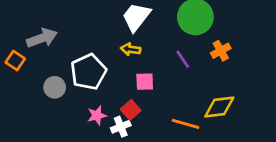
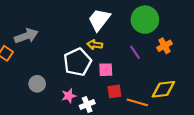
white pentagon: (88, 72) -> (77, 62), moved
gray circle: (55, 87) -> (37, 84), moved
red square: (131, 110) -> (114, 91), moved, turned 32

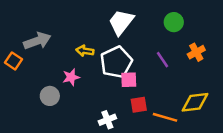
green circle: (145, 20) -> (174, 22), size x0.6
yellow arrow: (95, 45) -> (85, 51), moved
white pentagon: (77, 62) -> (116, 62), moved
pink star: (69, 96) -> (71, 77), moved

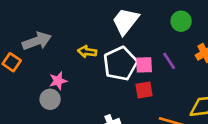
pink star: (71, 77) -> (58, 81), moved
pink square: (129, 80) -> (144, 65), moved
red square: (139, 105) -> (144, 90), moved

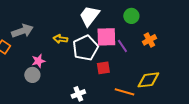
pink square: (144, 65) -> (106, 37), moved, size x1.5

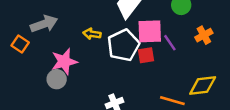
pink star: (38, 61) -> (64, 62), size x1.5
red square: (103, 68) -> (146, 55), moved

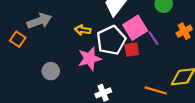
pink square: (150, 31) -> (135, 28), turned -30
pink star: (64, 62) -> (90, 59), moved

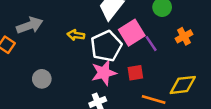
red square: (132, 49) -> (135, 73), moved
pink star: (90, 59) -> (104, 73), moved

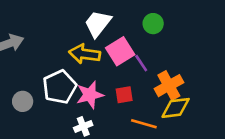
yellow arrow: (76, 35) -> (85, 54), moved, size x1.6
orange cross: (184, 36) -> (169, 86), moved, size x1.5
white pentagon: (106, 46) -> (59, 87), moved

